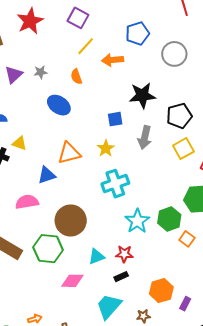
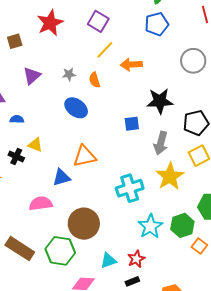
blue pentagon: (137, 33) -> (157, 24), moved
gray star: (41, 72) -> (69, 74), moved
yellow star: (106, 148) -> (170, 176), moved, size x1.6
red star: (124, 254) -> (136, 259), turned -30

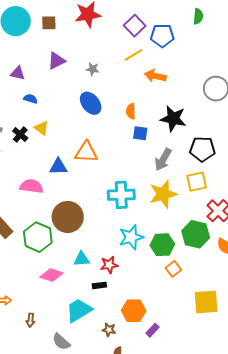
blue pentagon: (157, 24) -> (162, 36), moved
orange semicircle: (95, 80) -> (131, 111), moved

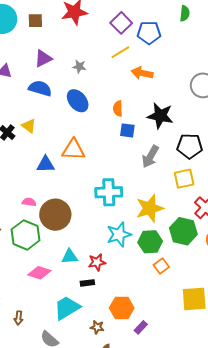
blue semicircle: (30, 99) -> (40, 88), moved, size x1.6
pink semicircle: (31, 186) -> (29, 202), moved, size x0.6
yellow star: (163, 194) -> (150, 208), moved

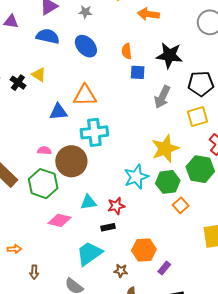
cyan cross: (109, 192) -> (94, 132), moved
brown arrow: (19, 318) -> (34, 272), moved

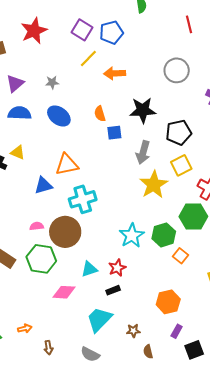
yellow star: (165, 149) -> (154, 185), moved
orange hexagon: (144, 250) -> (168, 302), moved
purple rectangle: (164, 268) -> (177, 331), moved

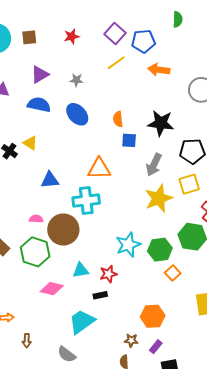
red star: (34, 31) -> (72, 36), moved, size x0.6
orange arrow: (115, 73) -> (159, 70), moved
orange triangle: (67, 165) -> (99, 169), moved
brown star: (133, 331) -> (131, 340), moved

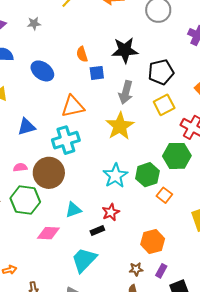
blue ellipse: (77, 114) -> (42, 71), moved
yellow star: (159, 198) -> (120, 126), moved
red star: (108, 274) -> (111, 212), moved

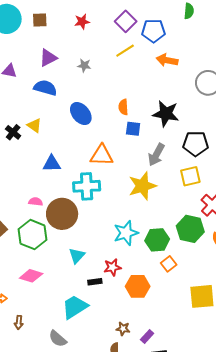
cyan triangle: (73, 210) -> (77, 256), turned -42
pink diamond: (48, 233) -> (31, 276), moved
orange hexagon: (153, 242) -> (138, 286), moved

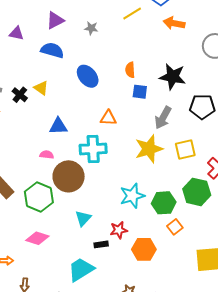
orange triangle: (102, 155) -> (108, 118), size x0.7
yellow square: (190, 176) -> (185, 150), moved
pink semicircle: (36, 202) -> (47, 155), moved

